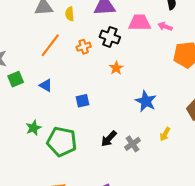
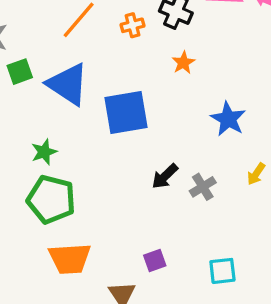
blue triangle: (46, 85) -> (68, 84), size x2.0
blue square: (83, 101) -> (126, 113), size x2.0
green pentagon: (62, 142) -> (51, 199), moved

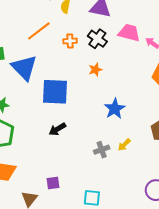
black arrow: (165, 176) -> (57, 129), moved
gray cross: (203, 187) -> (102, 150), moved

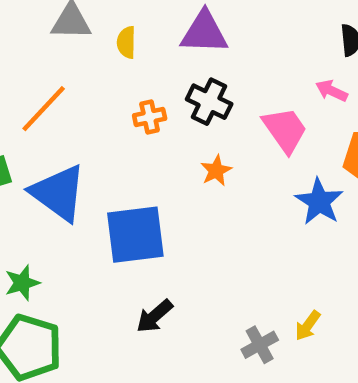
orange line: (39, 31) -> (44, 109), moved
pink trapezoid: (129, 33) -> (285, 130), moved, turned 50
blue star: (115, 109) -> (319, 202), moved

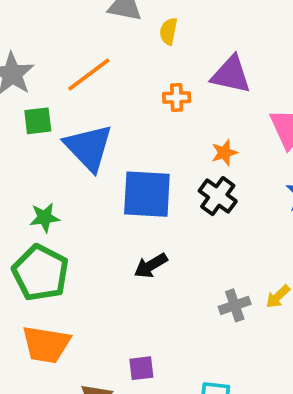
purple triangle: (204, 32) -> (231, 75), moved
black cross: (209, 102) -> (218, 196), moved

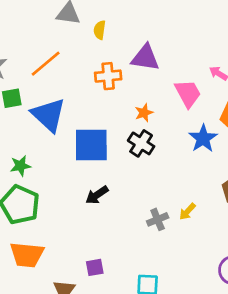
orange cross: (177, 98) -> (108, 76), size x1.4

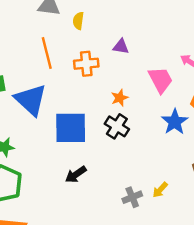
purple triangle: (145, 58) -> (121, 47), size x0.6
orange line: (46, 64) -> (47, 53), moved, turned -64

